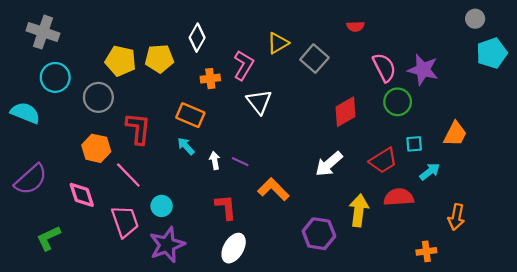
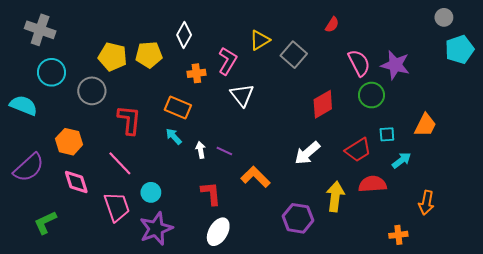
red semicircle: (355, 26) -> (332, 25), turned -56
orange hexagon: (96, 148) -> (69, 142), moved

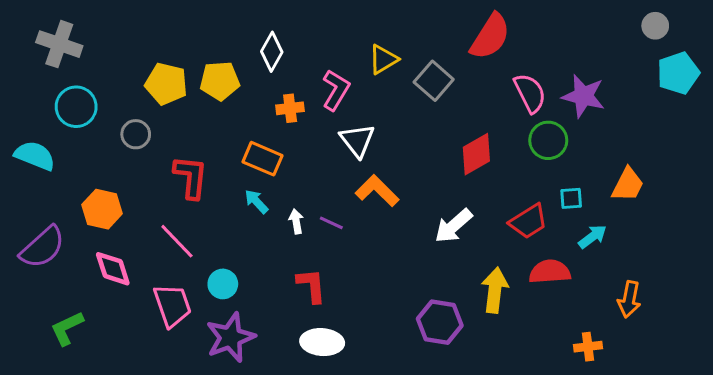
red semicircle: (332, 25) -> (490, 36), size x2.0
gray circle: (92, 91) -> (136, 134), size x0.7
orange L-shape: (255, 177) -> (377, 191), moved
white ellipse: (218, 232) -> (322, 342), turned 64

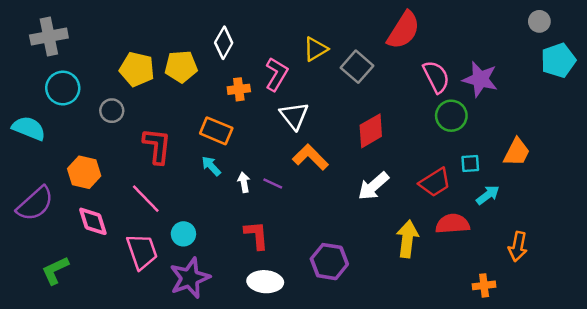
gray cross: (59, 44) -> (49, 36), turned -30
red diamond: (476, 154) -> (371, 131), moved
purple hexagon: (440, 322) -> (329, 262), moved

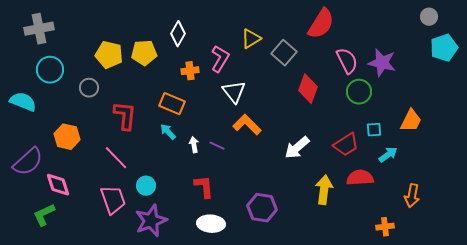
red diamond: (371, 131) -> (308, 89), moved, turned -40
pink diamond: (93, 221) -> (58, 185), moved

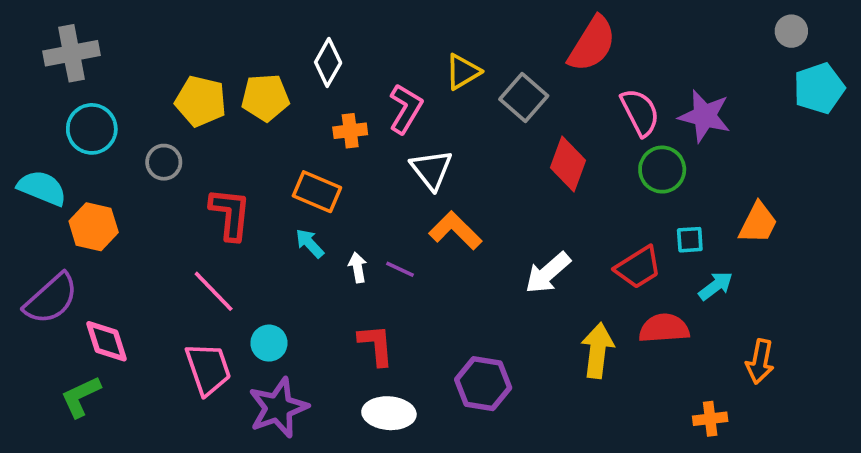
orange hexagon: (67, 137) -> (94, 227), moved

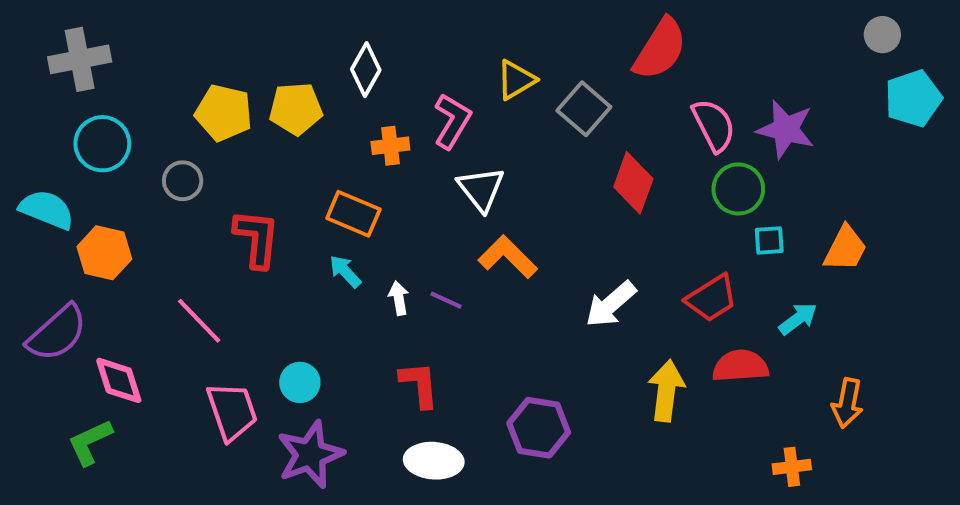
cyan square: (690, 240) -> (769, 240), moved
pink line: (214, 291) -> (199, 321), moved

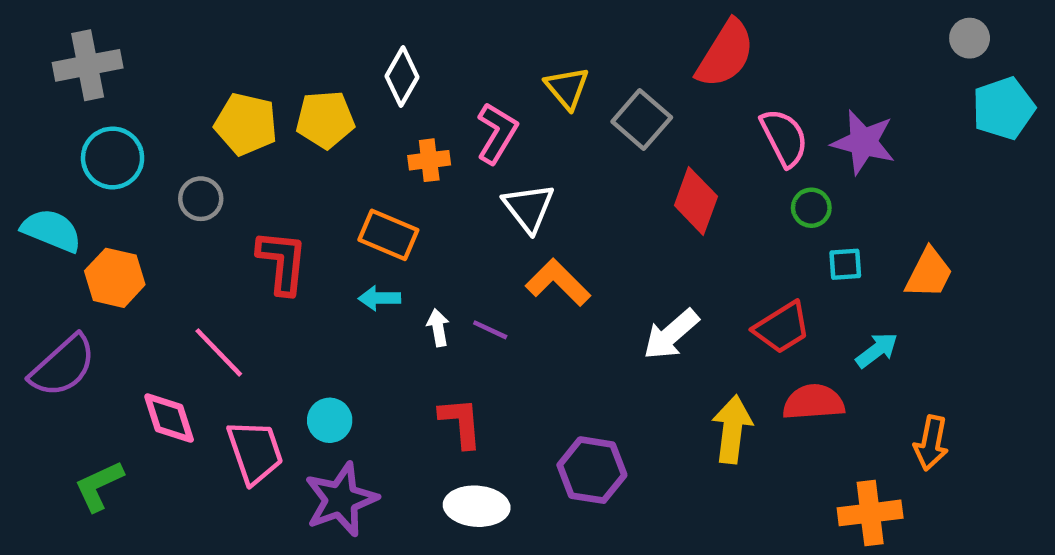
yellow triangle: (516, 80) -> (567, 88), turned -39
green circle: (738, 189) -> (811, 208), size x0.7
cyan arrow: (345, 271) -> (379, 298), turned -48
pink diamond: (119, 380) -> (169, 418), moved
orange cross: (792, 467) -> (870, 513), size x1.5

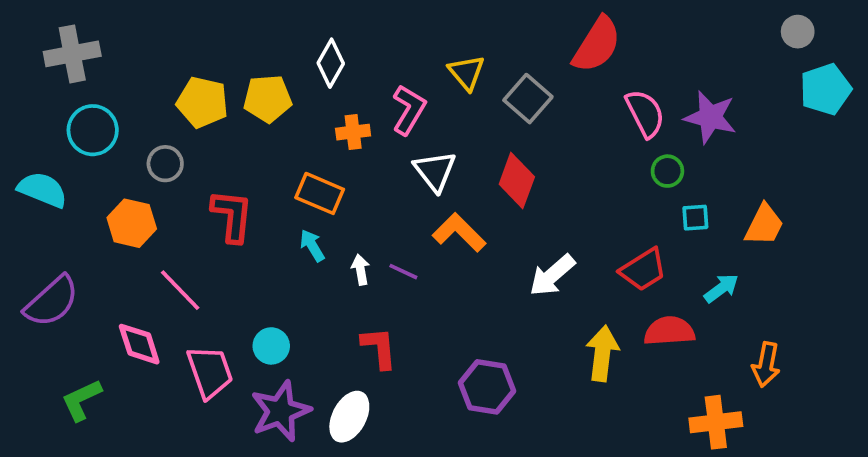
red diamond: (696, 201) -> (517, 180), moved
orange hexagon: (115, 278) -> (132, 223), moved
cyan arrow: (379, 298) -> (312, 246), turned 60
white ellipse: (477, 506) -> (349, 417), moved, turned -66

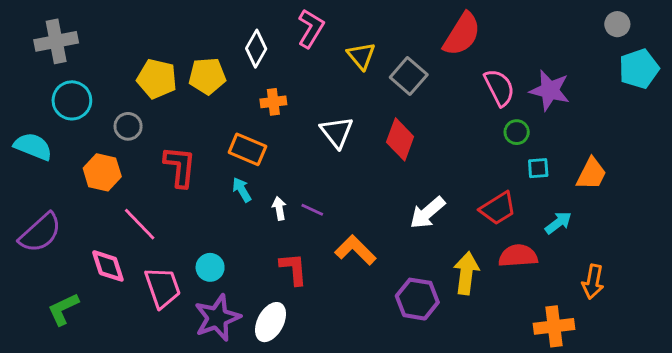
pink L-shape: (409, 110) -> (311, 28), moved
orange L-shape: (459, 232) -> (355, 250), moved
purple hexagon: (487, 387) -> (417, 299), moved

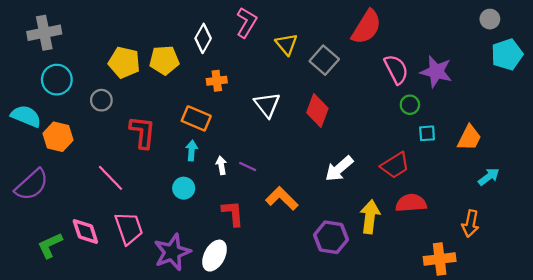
orange hexagon: (102, 172) -> (58, 137), moved
cyan arrow: (242, 190) -> (192, 150), turned 36
cyan arrow: (558, 223) -> (489, 177), moved
pink diamond: (108, 266) -> (85, 232), moved
cyan circle: (210, 267) -> (184, 188), moved

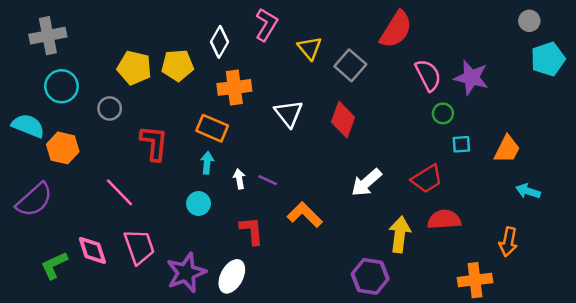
orange cross: (217, 81) -> (234, 87), size x1.5
cyan arrow: (489, 177) -> (528, 191), turned -125
purple hexagon: (331, 237) -> (370, 276), moved

